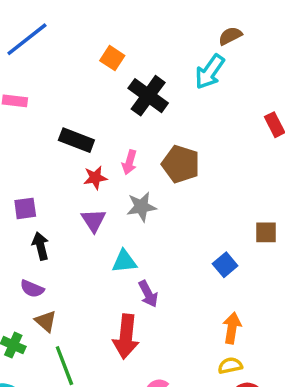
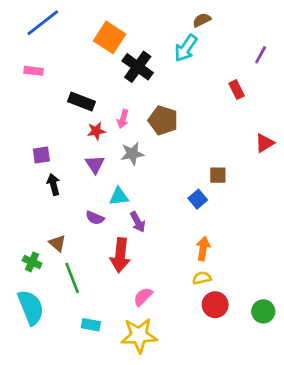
orange square: (112, 58) -> (110, 37), size x1.6
brown square: (266, 232) -> (218, 175), moved
purple semicircle: (32, 289) -> (95, 218), moved

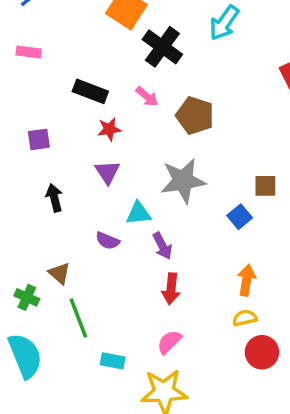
pink arrow: (123, 119) -> (147, 97), moved, turned -66
gray star: (132, 154) -> (183, 181), moved, size x1.5
purple square: (41, 155) -> (39, 139), moved
red arrow: (120, 255) -> (171, 289), moved, size x0.7
cyan rectangle: (91, 325) -> (113, 361), moved

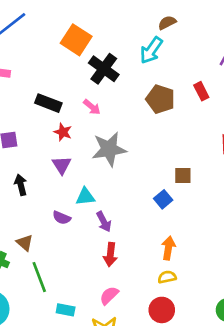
brown pentagon: (195, 115) -> (160, 99), moved
red star: (109, 129) -> (63, 132), turned 30
gray star: (183, 181) -> (109, 149), moved
red circle: (262, 352) -> (162, 310), moved

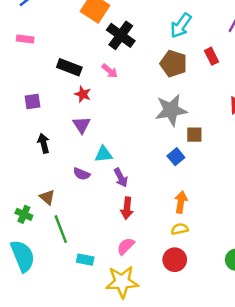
cyan arrow: (151, 50) -> (181, 26), moved
gray star: (109, 149) -> (171, 110), moved

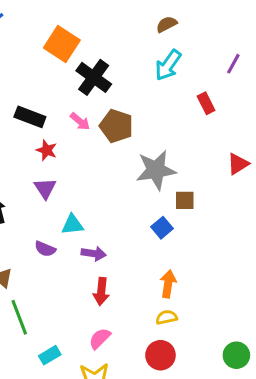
brown pentagon: (173, 64) -> (116, 126), moved
purple arrow: (121, 178) -> (94, 253), turned -54
cyan rectangle: (85, 260) -> (50, 355), turned -42

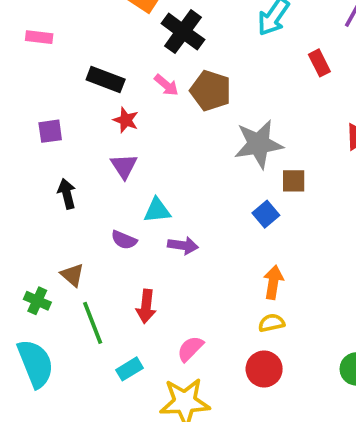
red arrow: (101, 291) -> (146, 306), moved

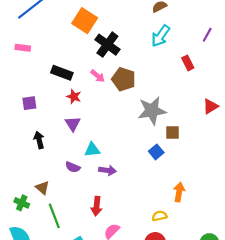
orange arrow: (273, 282) -> (179, 192), moved
red arrow: (146, 306) -> (97, 206), moved

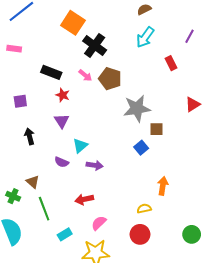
cyan triangle: (92, 150) -> (80, 146), turned -35
red arrow: (97, 206) -> (84, 199), turned 72

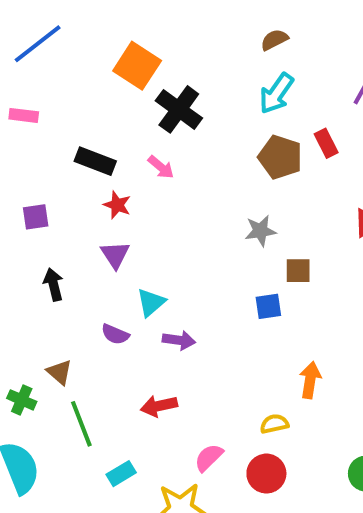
brown pentagon: (110, 79) -> (280, 157), moved
gray star: (137, 108) -> (260, 231), size x0.6
blue square: (141, 148) -> (268, 306), turned 32
pink semicircle: (99, 223) -> (209, 458), moved

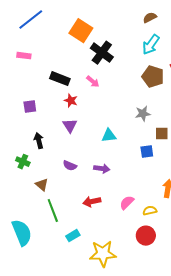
cyan triangle: (151, 302) -> (109, 136), moved, turned 35
green cross: (22, 400) -> (23, 162), moved
pink semicircle: (209, 458) -> (127, 203), moved

